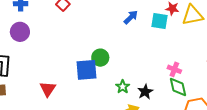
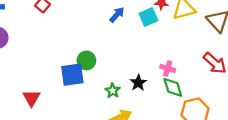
cyan square: (160, 21) -> (148, 17), turned -30
black star: (145, 92) -> (138, 83), moved

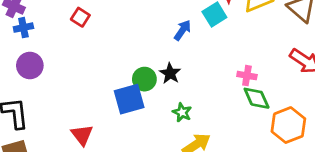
blue arrow: (117, 15) -> (183, 30), moved
black star: (138, 83) -> (170, 73), moved

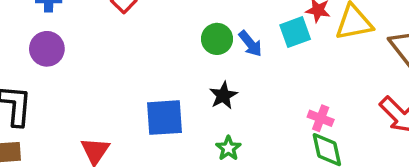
blue arrow: (183, 30) -> (250, 44), turned 95
green circle: (144, 79) -> (217, 39), moved

